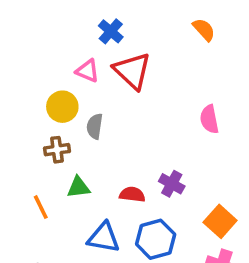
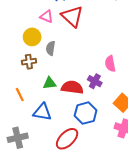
pink semicircle: (209, 119) -> (110, 64), moved
green triangle: (78, 187) -> (50, 83), moved
red semicircle: (132, 194) -> (72, 87), size x1.5
blue triangle: (104, 237) -> (42, 112), moved

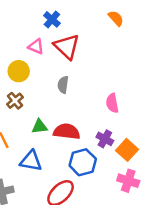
gray semicircle: (51, 48) -> (63, 85), moved
brown cross: (29, 62) -> (15, 101), turned -32
purple cross: (95, 81) -> (105, 139), moved

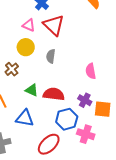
yellow circle: (19, 71) -> (26, 47), moved
green triangle: (40, 127) -> (32, 90), turned 32
orange square: (127, 150) -> (103, 109), turned -36
pink cross: (128, 181) -> (86, 134), moved

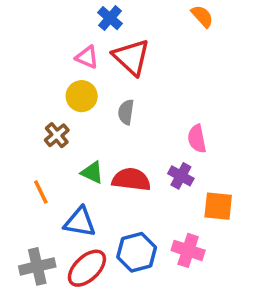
purple cross: (85, 100) -> (181, 176), moved
blue hexagon: (67, 119) -> (137, 252), moved
red ellipse: (49, 144) -> (87, 268), moved

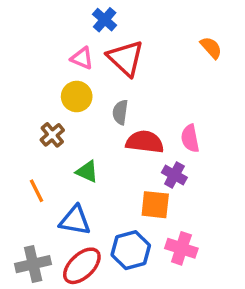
orange semicircle: (202, 16) -> (211, 48), moved
red semicircle: (131, 179) -> (145, 142), moved
orange square: (218, 206) -> (155, 205), moved

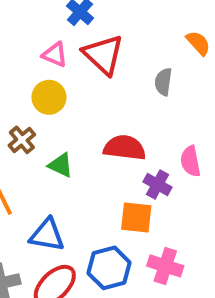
gray semicircle: (120, 112) -> (163, 82), moved
pink semicircle: (190, 138) -> (190, 161), moved
green triangle: (87, 172) -> (61, 165), moved

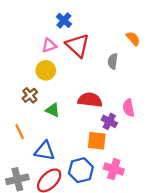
pink triangle: (55, 55) -> (49, 45), turned -42

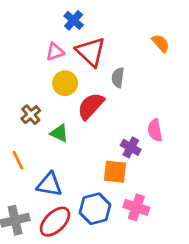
gray semicircle: (113, 61) -> (118, 77), moved
yellow circle: (46, 70) -> (65, 83), moved
red semicircle: (90, 100) -> (91, 106), moved, turned -55

